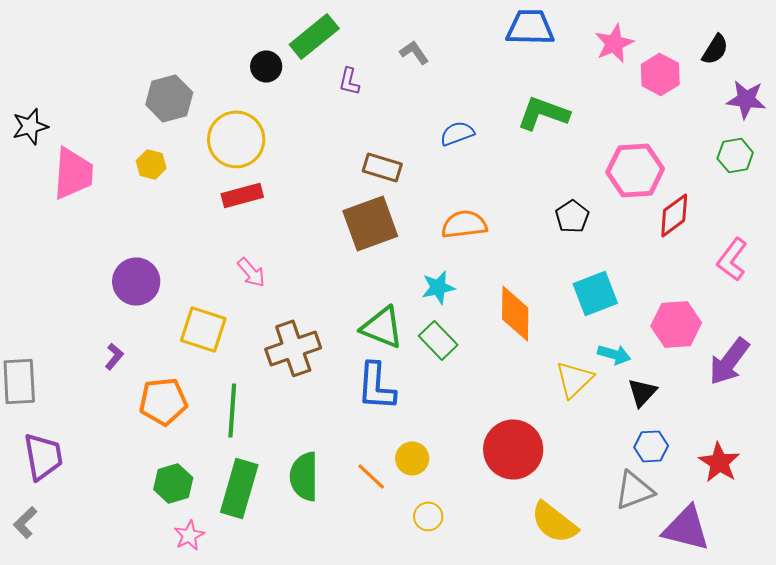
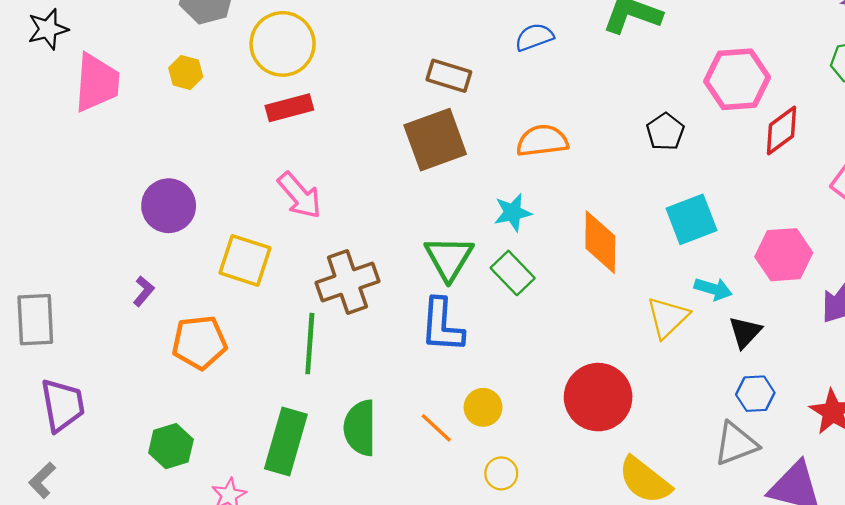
pink arrow: (251, 272) -> (300, 195), size x1.4
green triangle: (382, 327) -> (449, 258), turned 39
green line: (232, 410) -> (310, 344), moved
green hexagon: (173, 483) -> (171, 446), moved

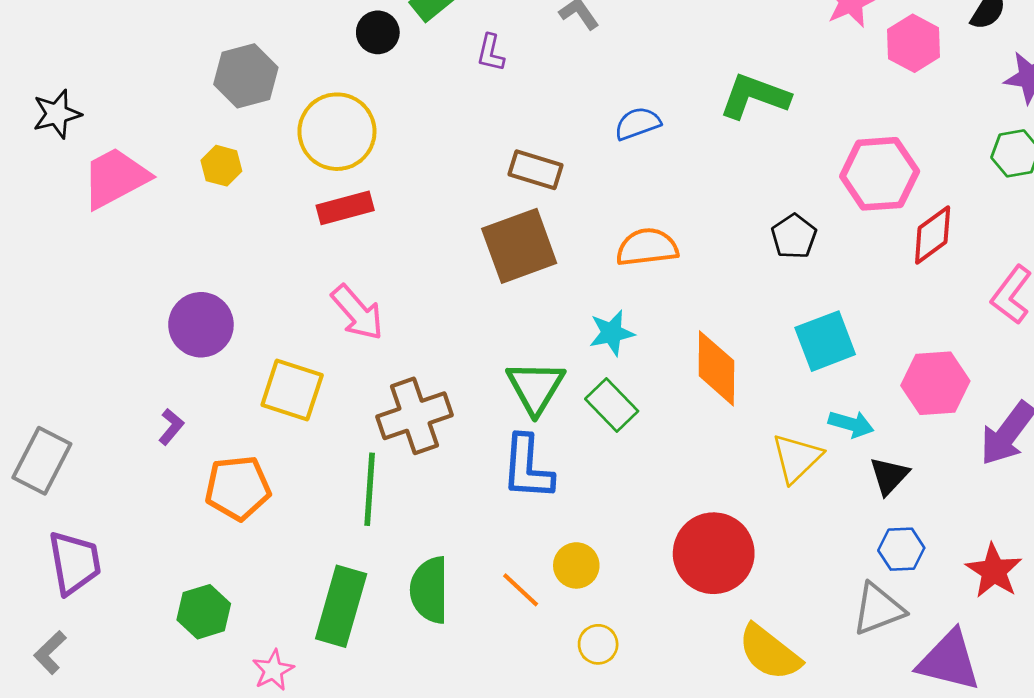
pink trapezoid: (97, 83) -> (115, 178), turned -122
gray rectangle: (35, 320) -> (42, 461), turned 30

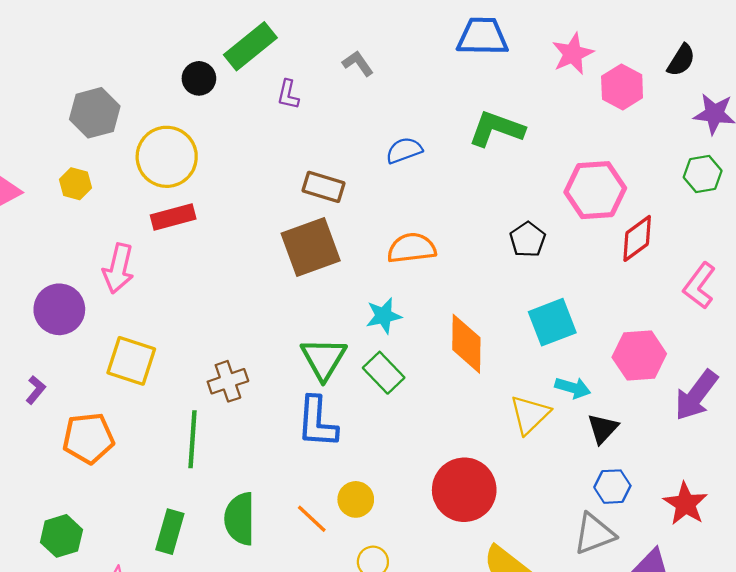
pink arrow: (357, 313) -> (118, 269), moved, turned 54
brown cross: (414, 416) -> (228, 381), size x0.7
green rectangle: (341, 606) -> (170, 532), size x0.7

